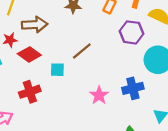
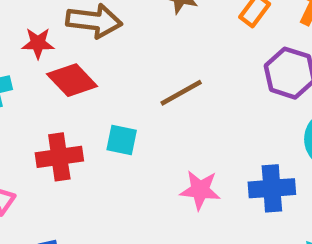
cyan square: (57, 70) -> (122, 140), moved
pink star: (99, 95) -> (200, 190), turned 30

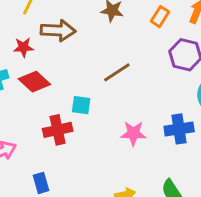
red diamond: (72, 80) -> (34, 82), moved
red cross: (59, 157) -> (58, 130), moved

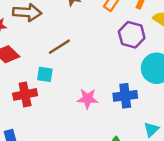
brown line: (117, 72) -> (59, 47), moved

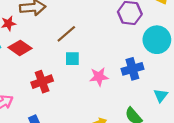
cyan square: (45, 74) -> (72, 59), moved

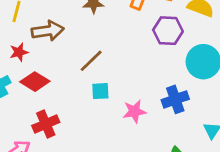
red cross: (42, 82) -> (46, 124), moved

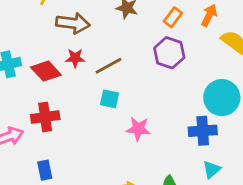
purple hexagon: (168, 31) -> (169, 53), moved
red star: (19, 52) -> (75, 58), moved
blue cross: (175, 99) -> (203, 131), moved

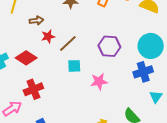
brown arrow: (73, 23) -> (36, 21), size x0.6
purple hexagon: (169, 53) -> (109, 46), moved
red star: (75, 58) -> (48, 36), moved

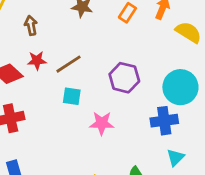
brown arrow: (36, 21) -> (31, 25), turned -104
red star: (48, 36) -> (37, 60), moved

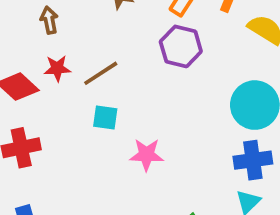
purple hexagon: (124, 78) -> (181, 46), moved
blue cross: (164, 121) -> (253, 160), moved

